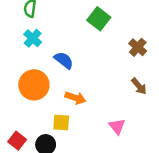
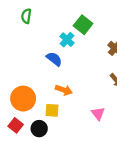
cyan cross: (33, 38) -> (67, 40), moved
orange circle: (34, 85) -> (23, 99), moved

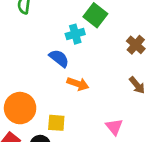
cyan cross: (67, 40) -> (75, 34), turned 32
orange arrow: (64, 90) -> (78, 84), moved

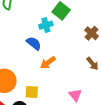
orange arrow: (78, 84) -> (48, 63), turned 126

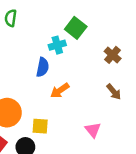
blue semicircle: (34, 43) -> (43, 67), turned 63

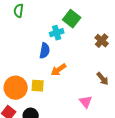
brown arrow: (114, 92) -> (103, 79), moved
yellow square: (40, 126) -> (38, 86), moved

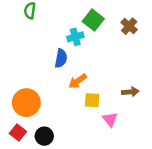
brown cross: (102, 41) -> (129, 26), moved
brown arrow: (103, 79) -> (130, 92), turned -56
yellow square: (38, 86) -> (92, 100), moved

